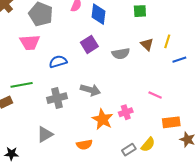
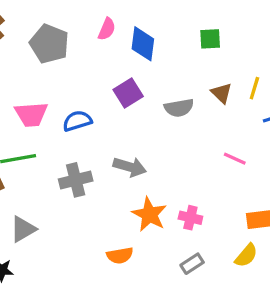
pink trapezoid: (30, 42) -> (31, 114), moved
pink line: (155, 95) -> (235, 159), moved
pink cross: (126, 112) -> (190, 218), moved, turned 32
gray triangle: (45, 134) -> (23, 229), moved
yellow semicircle: (148, 145) -> (246, 255), moved

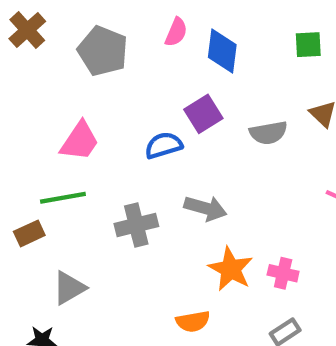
pink trapezoid: (31, 114) -> (80, 141), turned -52
blue semicircle: (77, 121) -> (164, 145), moved

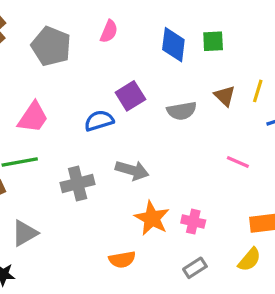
blue diamond: (222, 51) -> (173, 45), moved

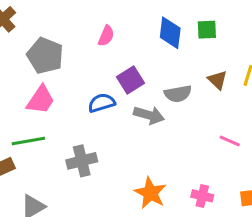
pink semicircle: (109, 31) -> (106, 36), moved
gray pentagon: (51, 46) -> (45, 56), moved
gray arrow: (132, 170) -> (149, 115), moved
pink cross: (193, 222) -> (202, 196), moved

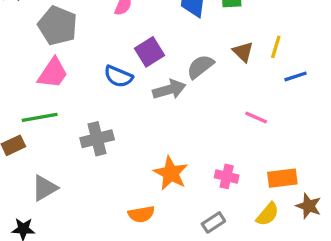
gray semicircle: (178, 94) -> (200, 67), turned 152
blue semicircle: (102, 103) -> (118, 76), turned -140
gray arrow: (149, 115) -> (169, 90), turned -32

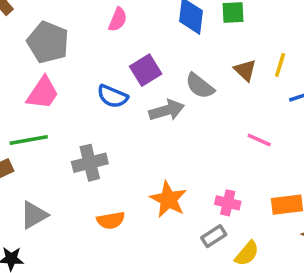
gray semicircle: (200, 67) -> (200, 86), turned -104
orange semicircle: (141, 214) -> (111, 220), moved
yellow semicircle: (268, 214) -> (247, 253), moved
gray rectangle: (213, 222) -> (214, 236), moved

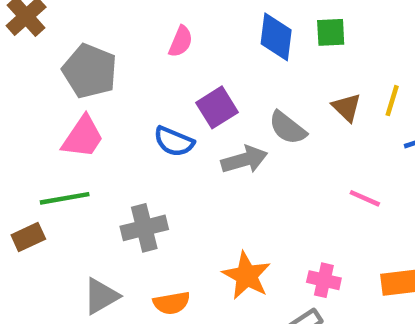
gray triangle: (34, 215) -> (101, 296), moved

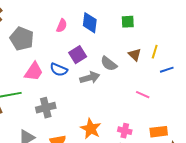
blue diamond: (276, 37) -> (90, 23), moved
pink trapezoid: (83, 137) -> (34, 72), moved

